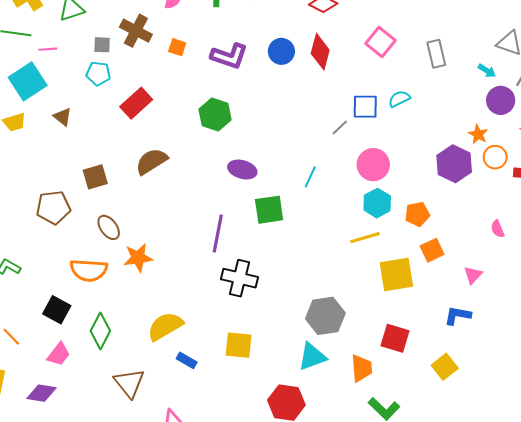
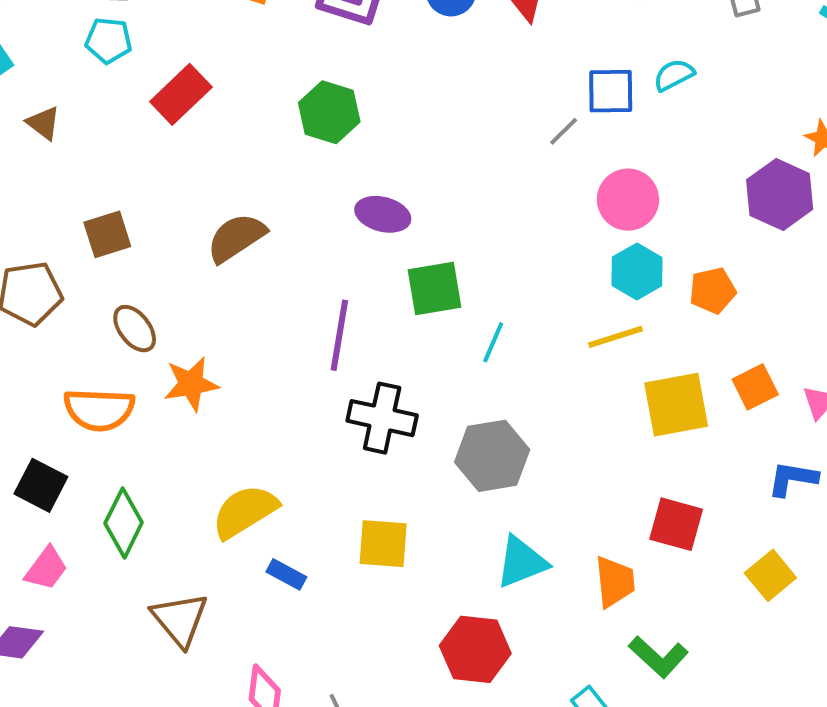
brown semicircle: (151, 161) -> (236, 238), moved
cyan line: (310, 177) -> (493, 342), moved
orange square: (432, 250) -> (755, 387), moved
gray hexagon: (325, 316) -> (492, 456), moved

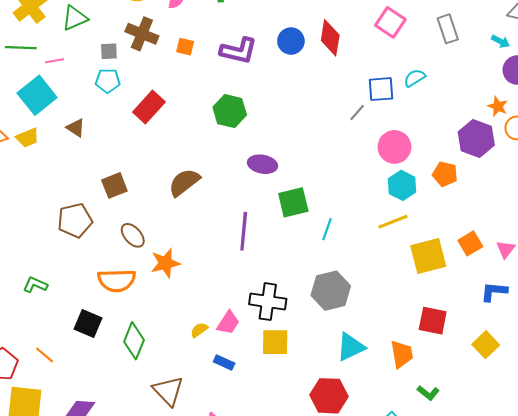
orange pentagon: (713, 290) -> (445, 174), moved, turned 30
black cross: (382, 418) -> (268, 302), moved
yellow semicircle: (245, 511) -> (199, 330), size x0.5
pink trapezoid: (46, 568) -> (228, 323), moved
green L-shape: (658, 657) -> (428, 393), size x0.7

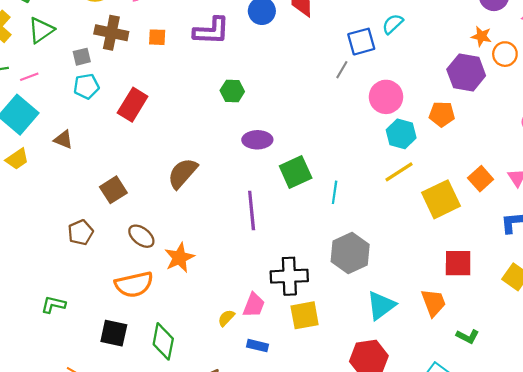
green hexagon: (230, 111) -> (232, 91), moved, size x0.7
brown pentagon: (75, 220) -> (81, 232), size x0.7

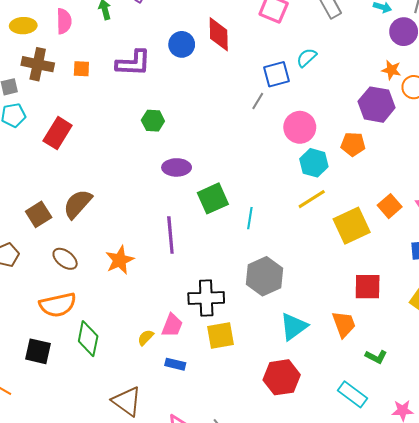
brown semicircle: (183, 173) -> (78, 204), moved
orange star: (179, 258) -> (120, 260), moved
green diamond: (163, 341) -> (88, 339), moved

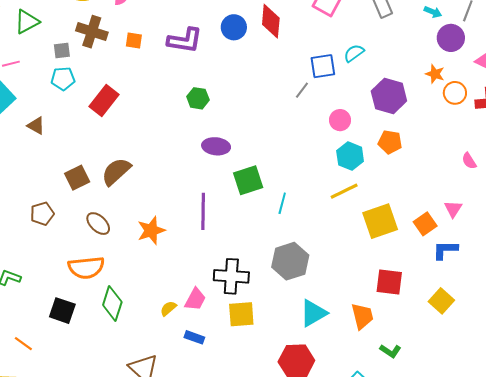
purple hexagon: (377, 105) -> (389, 96), moved
pink circle: (300, 127) -> (340, 120), size x0.7
orange square: (390, 206) -> (425, 224), moved

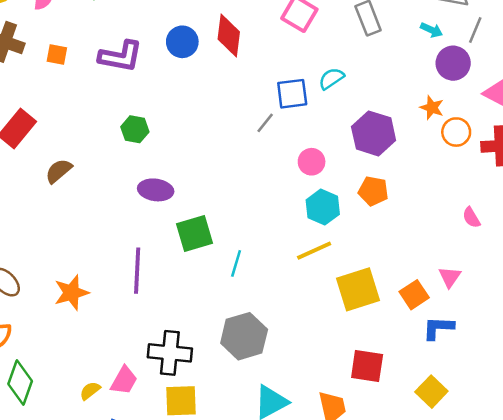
brown semicircle: (116, 171) -> (59, 171), moved, size x0.7

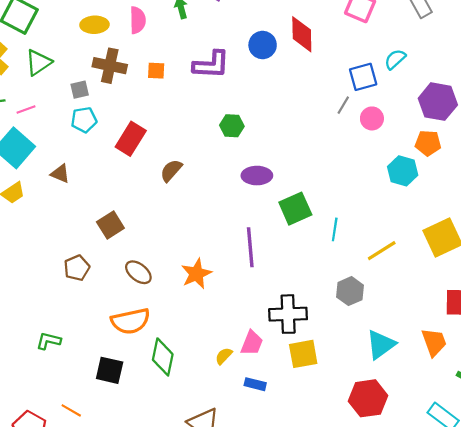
pink circle: (312, 162) -> (372, 118), moved
orange pentagon: (373, 191) -> (428, 143), moved
yellow line: (314, 251) -> (382, 251), moved
gray hexagon: (244, 336) -> (350, 291), size x0.7

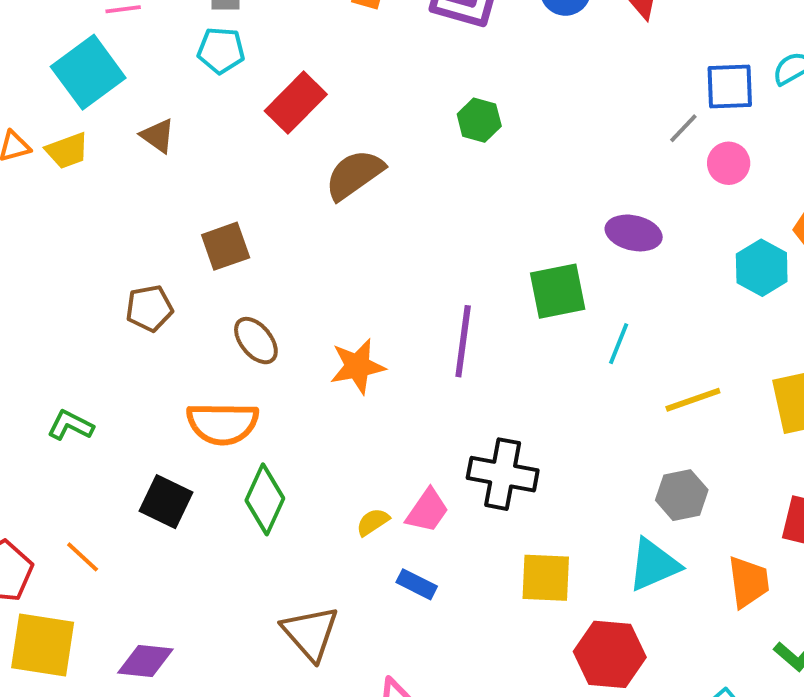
brown semicircle: (171, 170) -> (354, 175), size x1.4
purple ellipse: (257, 176) -> (634, 233), moved
gray hexagon: (350, 291) -> (682, 495), moved
yellow square: (303, 354) -> (546, 578), moved

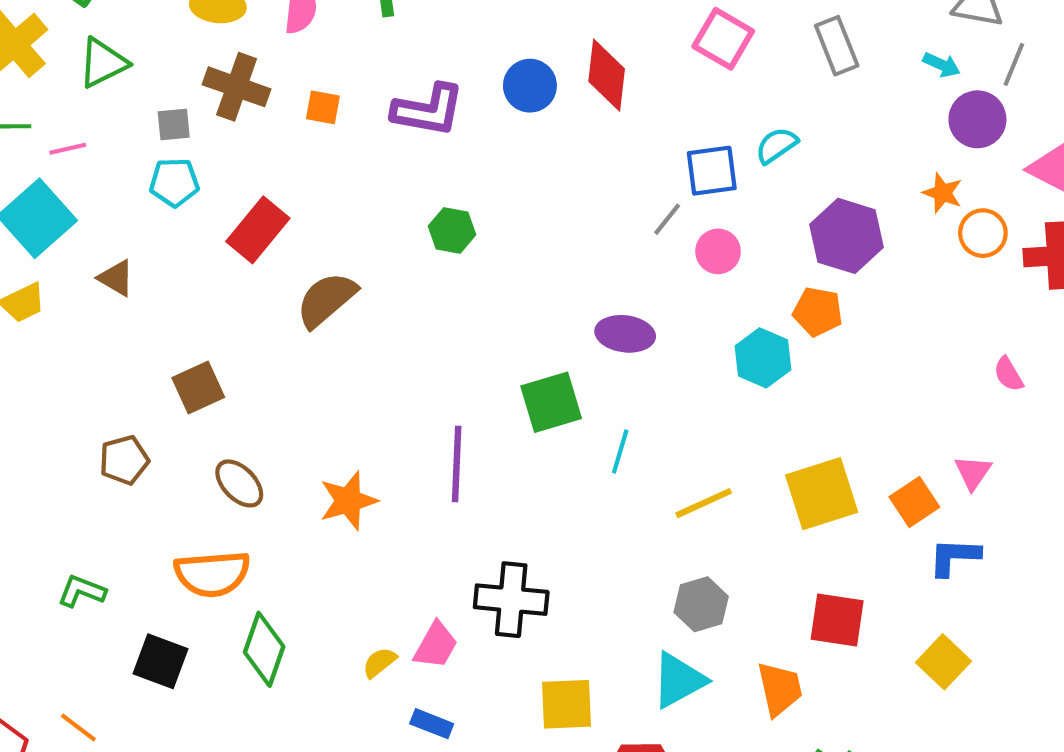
green L-shape: (70, 425) -> (82, 591), moved

